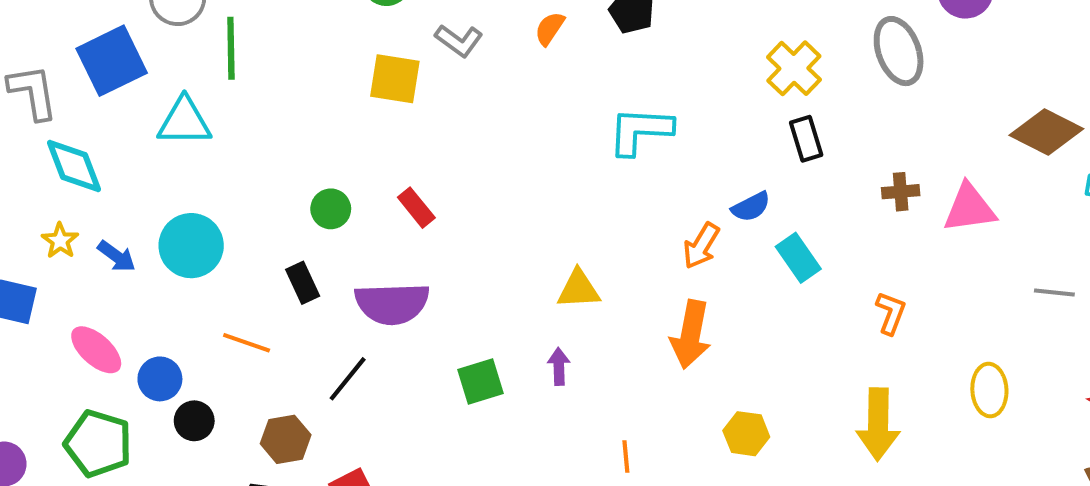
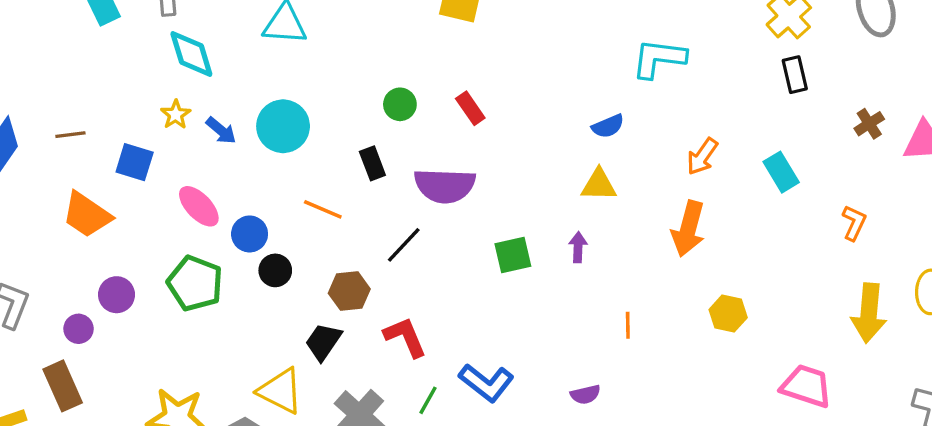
brown cross: (901, 192) -> (869, 124), turned -32
blue semicircle: (751, 207) -> (608, 126), moved
yellow arrow: (878, 424) -> (869, 313), moved

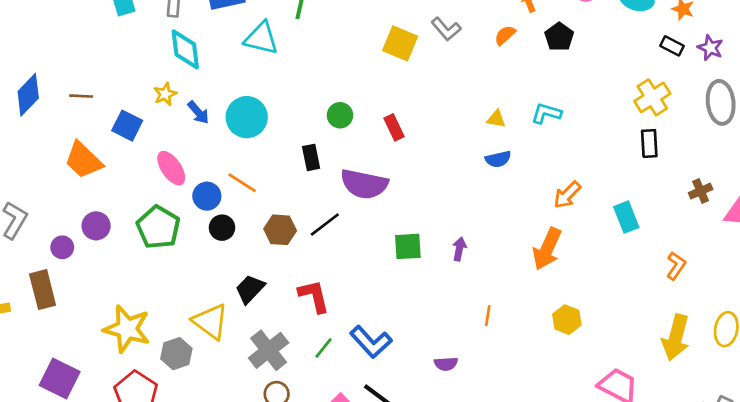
cyan L-shape: (659, 58) -> (546, 113), size x0.7
yellow triangle: (599, 185) -> (496, 119), moved, size x0.7
orange line: (323, 209) -> (242, 183), moved
brown hexagon: (349, 291) -> (280, 230), moved

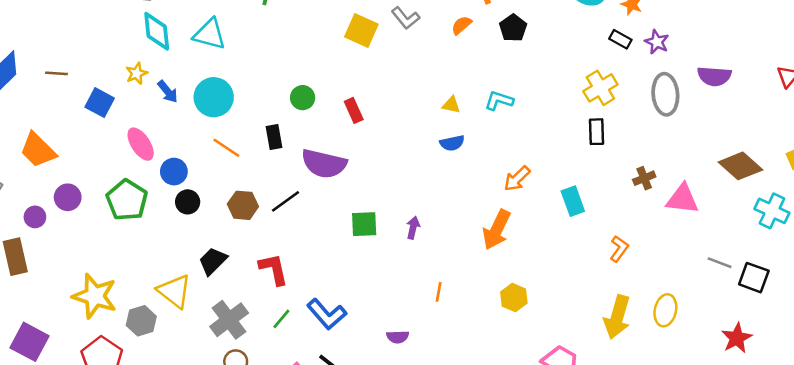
cyan triangle: (261, 38) -> (210, 34), moved
orange trapezoid: (83, 160) -> (38, 150), moved
orange line: (242, 183) -> (226, 148), moved

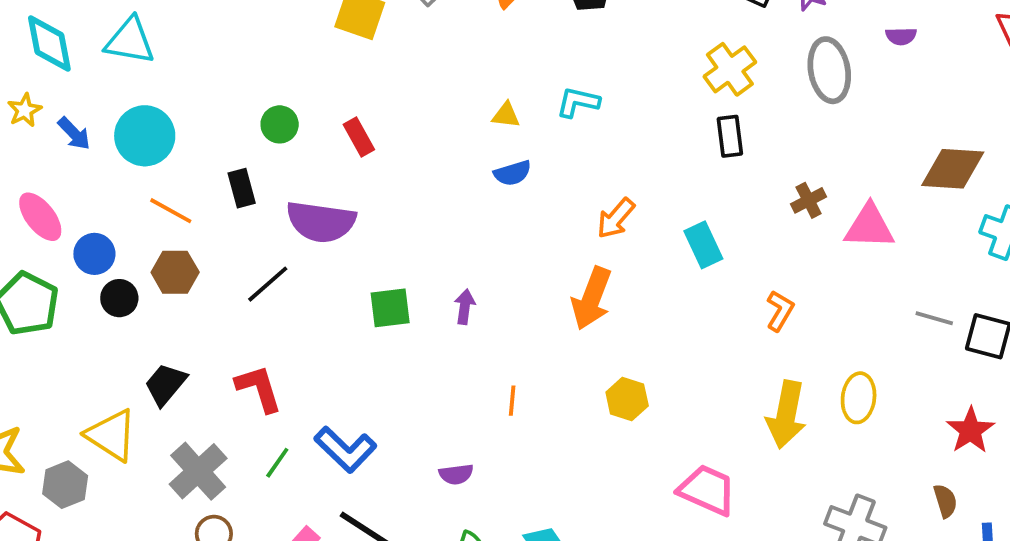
purple semicircle: (714, 76) -> (901, 36), size x0.6
brown diamond: (740, 166) -> (953, 169), turned -33
brown hexagon: (243, 205) -> (175, 272), moved

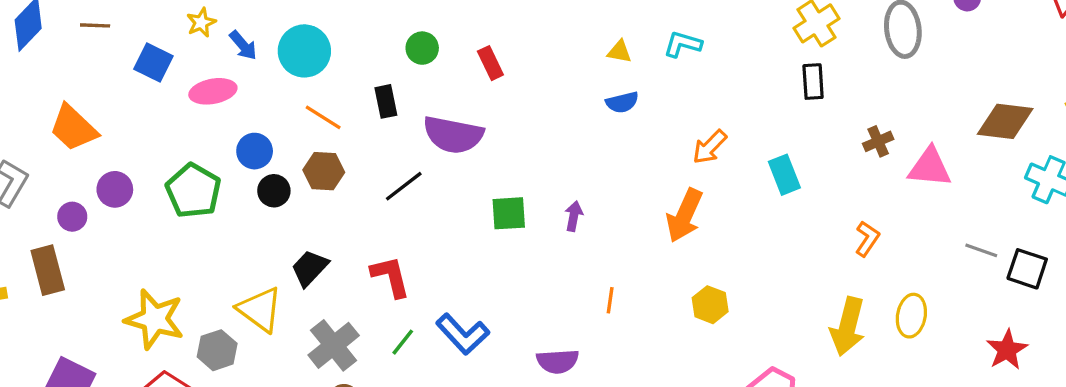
pink ellipse: (40, 217) -> (213, 91), moved, turned -66
orange L-shape: (780, 311) -> (867, 239), moved
purple semicircle: (456, 474) -> (558, 361), size x1.4

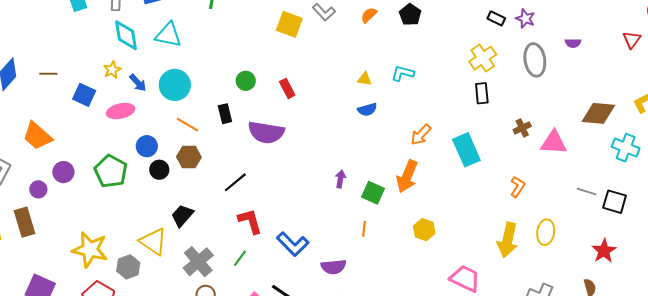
cyan rectangle: (784, 175) -> (466, 150), size x1.4
black line: (404, 186) -> (235, 182), moved
green square: (509, 213) -> (373, 193), moved, turned 30
red L-shape: (391, 277) -> (250, 221), moved
blue L-shape: (463, 334) -> (293, 244), moved

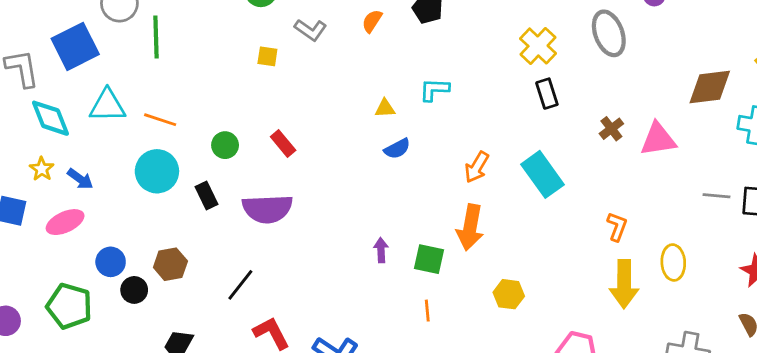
yellow square: (289, 24) -> (267, 56), size x0.6
cyan circle: (175, 85) -> (157, 171), moved
orange line: (187, 125) -> (160, 120), moved
orange L-shape: (518, 187) -> (617, 227), moved

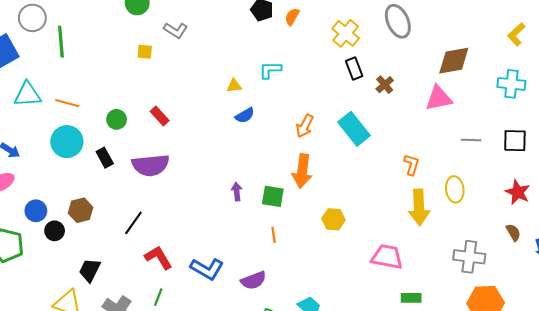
orange semicircle: (372, 21) -> (292, 17), moved
brown diamond: (710, 87) -> (454, 61), moved
brown cross: (611, 129) -> (385, 85), moved
gray line: (716, 196) -> (471, 140), moved

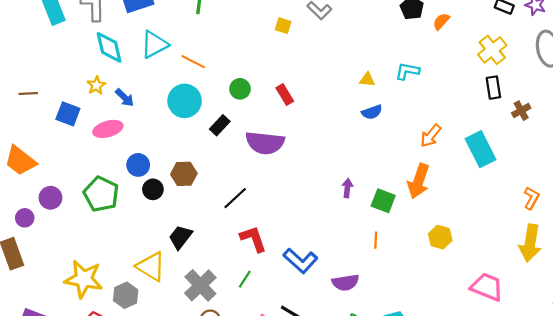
cyan triangle: (27, 95) -> (154, 44), turned -36
black rectangle: (105, 158) -> (220, 125), turned 60

